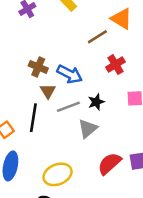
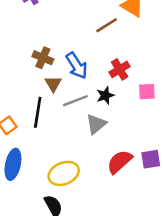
red cross: (115, 65) -> (120, 69), moved
blue arrow: (70, 74) -> (77, 66), turned 30

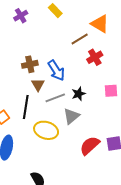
brown cross: (43, 58) -> (30, 64), turned -35
red cross: (120, 69) -> (95, 57), moved
yellow ellipse: (64, 173) -> (46, 130), moved, turned 40

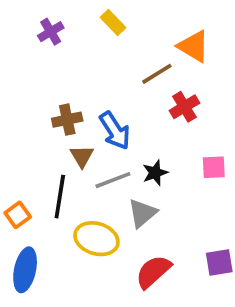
red semicircle: (90, 146) -> (153, 272), moved

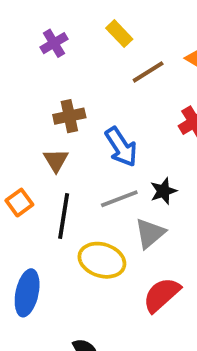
brown line: (157, 74) -> (148, 72), moved
brown cross: (67, 120) -> (69, 116), moved
brown triangle: (82, 156) -> (56, 160), moved
orange square: (18, 215) -> (19, 203), moved

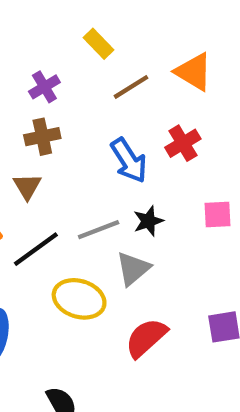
purple cross: (54, 43) -> (44, 87), moved
blue arrow: (121, 147) -> (129, 160), moved
black line: (64, 216) -> (36, 249), turned 45

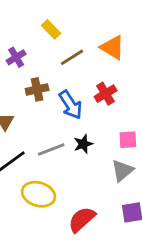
brown cross: (42, 137) -> (37, 89), moved
gray triangle: (133, 269) -> (122, 170), moved

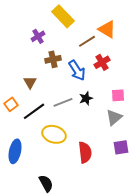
yellow rectangle: (51, 29) -> (63, 16), size x1.6
brown line: (72, 57) -> (87, 41), moved
red semicircle: (82, 219) -> (85, 152), turned 125

